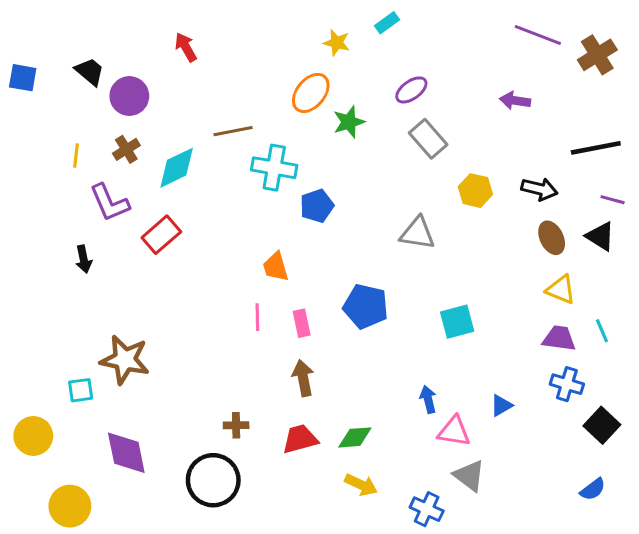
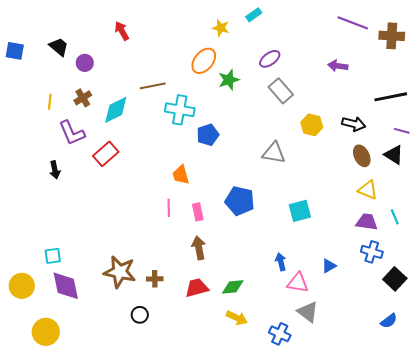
brown cross: (597, 55) -> (392, 36), turned 35
purple circle: (129, 96) -> (85, 63), size x0.7
brown star: (125, 360) -> (120, 272), moved
purple diamond: (126, 453) -> (66, 286), moved
black circle: (213, 480) -> (140, 315), size x0.5

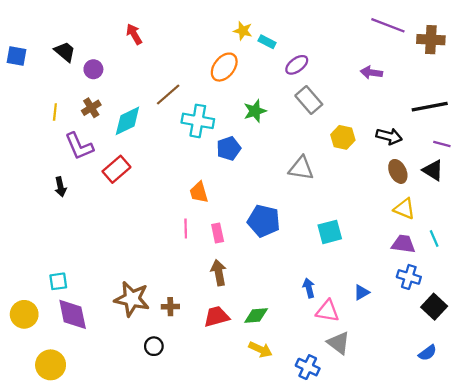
cyan rectangle: (254, 15) -> (267, 42), moved, turned 63
green star: (229, 80) -> (255, 111), moved
brown line: (153, 86) -> (168, 95), turned -30

